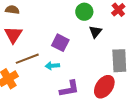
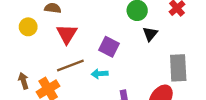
red triangle: (13, 35) -> (67, 34), moved

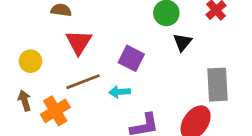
yellow circle: (28, 27) -> (30, 61), moved

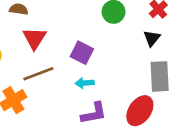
black triangle: (182, 42) -> (152, 38), moved
cyan arrow: (120, 92) -> (85, 83), moved

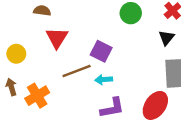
brown line: (38, 74) -> (77, 71), moved

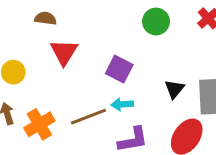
black triangle: (166, 38) -> (174, 89), moved
brown line: (77, 71) -> (88, 117), moved

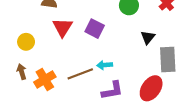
purple square: (119, 69) -> (95, 29), moved
black triangle: (174, 89) -> (148, 37), moved

